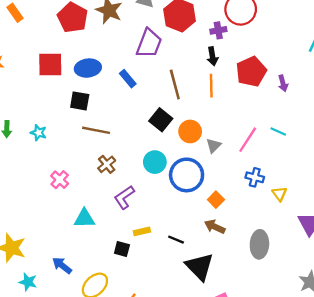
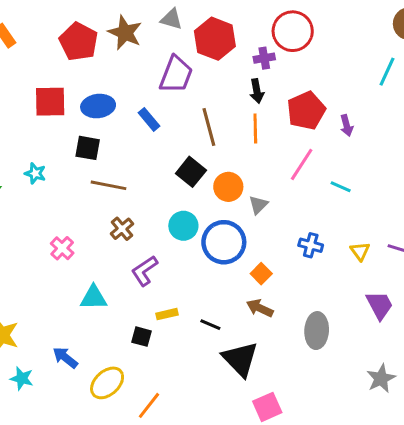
cyan star: (39, 133) -> (35, 173), moved
pink line: (248, 140) -> (302, 164), moved
yellow triangle: (279, 194) -> (360, 251), moved

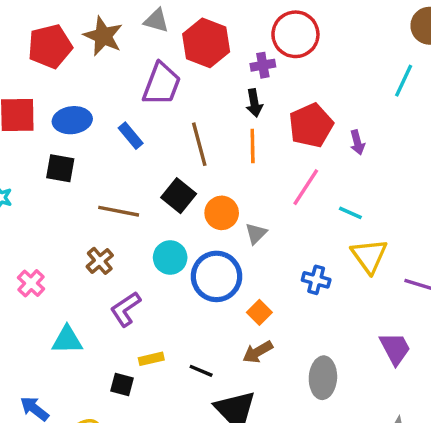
red pentagon: (79, 42) -> (50, 46), turned 30
brown line: (109, 185) -> (119, 211), moved
yellow triangle: (360, 251) -> (369, 256), moved, size x1.6
brown arrow: (260, 308) -> (258, 352), turned -55

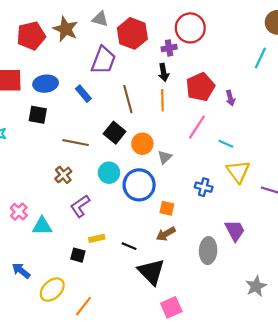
pink cross: (31, 283) -> (19, 212), moved
orange square: (259, 312) -> (167, 208), turned -32
purple trapezoid: (395, 349) -> (235, 231), moved

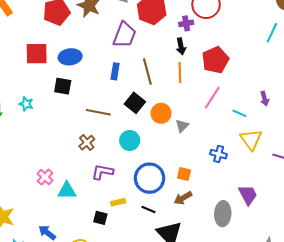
blue rectangle: (83, 94) -> (115, 71), moved, turned 49
purple arrow: (230, 98) -> (265, 99), moved
blue circle: (139, 185) -> (150, 178), moved
purple L-shape: (80, 206) -> (102, 172), turned 45

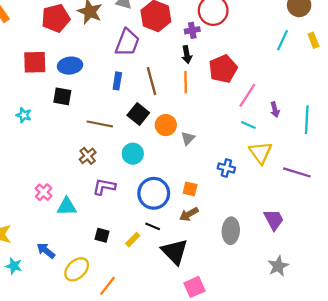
pink line: (212, 98) -> (247, 95), moved
purple trapezoid: (248, 195) -> (274, 220), moved
yellow rectangle: (118, 202) -> (133, 240), moved, turned -32

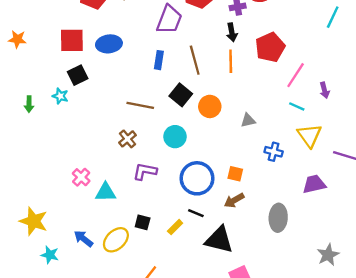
black square: (62, 96) -> (78, 75), moved, turned -36
gray triangle: (188, 138) -> (248, 120), moved, turned 32
purple trapezoid: (274, 220) -> (314, 184), moved, turned -75
black triangle: (175, 252) -> (219, 240), turned -32
yellow ellipse: (77, 269) -> (116, 240), moved

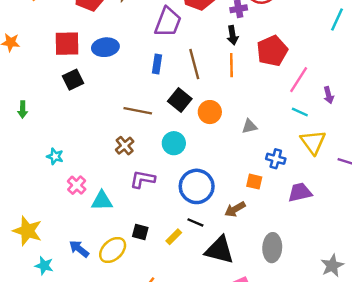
cyan star: (60, 96) -> (55, 156), moved
orange square: (235, 174) -> (254, 182), moved
purple trapezoid: (314, 184) -> (300, 192), moved
gray ellipse: (278, 218) -> (272, 248), moved

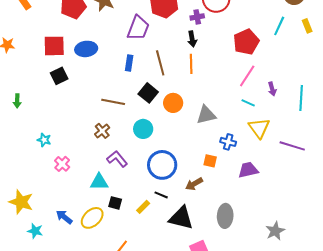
red pentagon: (272, 51) -> (246, 42), moved
gray triangle: (249, 126) -> (206, 115), size x1.5
purple L-shape: (143, 179) -> (117, 159), turned 40
cyan triangle: (102, 201) -> (99, 182), moved

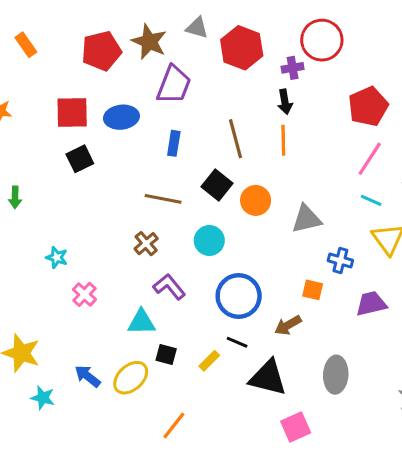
purple trapezoid: (138, 28) -> (174, 85), moved
blue rectangle: (129, 63) -> (174, 143), moved

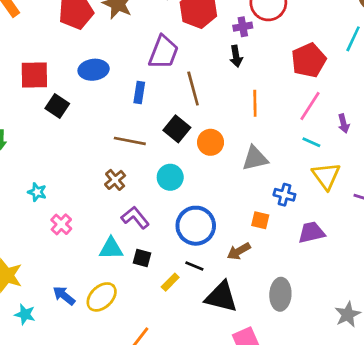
purple trapezoid: (174, 85) -> (163, 52), moved
red square: (72, 113) -> (34, 75), moved
orange line: (283, 140) -> (255, 103), moved
black square: (80, 159) -> (57, 106), turned -30
black square: (166, 355) -> (142, 258), moved

